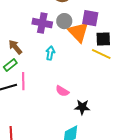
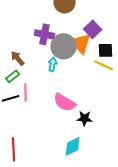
purple square: (90, 18) -> (93, 29), turned 36
gray circle: (64, 21) -> (64, 46), moved, size x1.6
pink semicircle: (62, 91) -> (65, 102), size x1.6

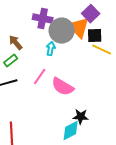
black square: (106, 50) -> (95, 36), moved
pink line: (26, 92) -> (40, 77), moved, turned 36
black star: (85, 118) -> (81, 117), moved

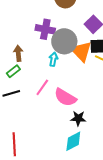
orange triangle: (79, 28) -> (81, 51), moved
brown arrow: (16, 43) -> (18, 53), turned 35
black star: (81, 117) -> (78, 118), moved

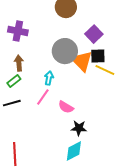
purple cross: (45, 29) -> (18, 31), moved
cyan arrow: (53, 59) -> (49, 78), moved
pink semicircle: (65, 97) -> (66, 107), size x0.7

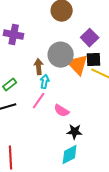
brown arrow: (19, 63) -> (39, 67), moved

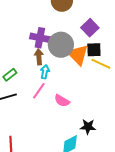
purple cross: (14, 35) -> (40, 38), moved
black star: (75, 132) -> (88, 127), moved

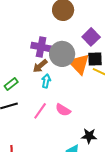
brown arrow: (39, 57) -> (40, 66), turned -126
pink line: (39, 91) -> (40, 111), moved

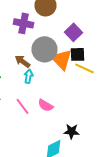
purple cross: (41, 47) -> (24, 23), moved
brown arrow: (40, 66) -> (22, 61), turned 77
pink line: (40, 111) -> (22, 106), turned -72

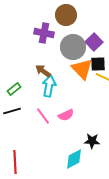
gray circle: (44, 49) -> (73, 47), moved
cyan arrow: (28, 76) -> (49, 86), size x1.5
pink semicircle: (46, 105) -> (66, 115), turned -56

